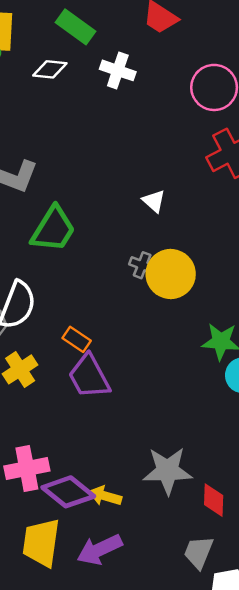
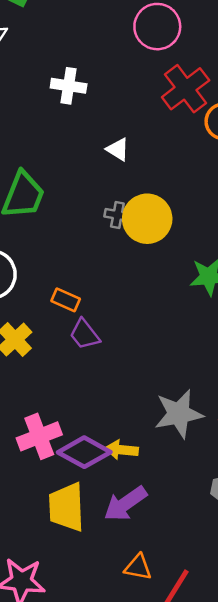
white cross: (118, 70) -> (69, 86), moved
purple trapezoid: (89, 376) -> (85, 334), size x0.7

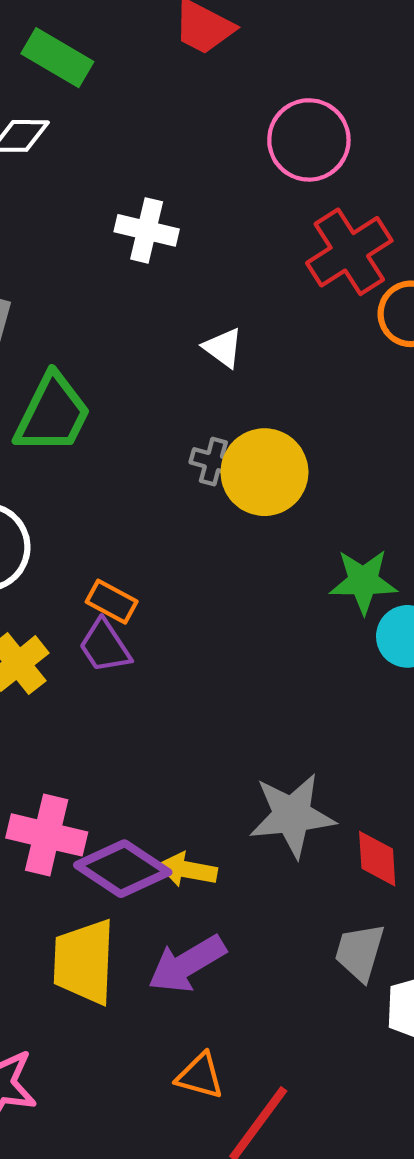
purple trapezoid: (85, 334) -> (105, 646), moved
pink cross: (39, 436) -> (47, 835), turned 30

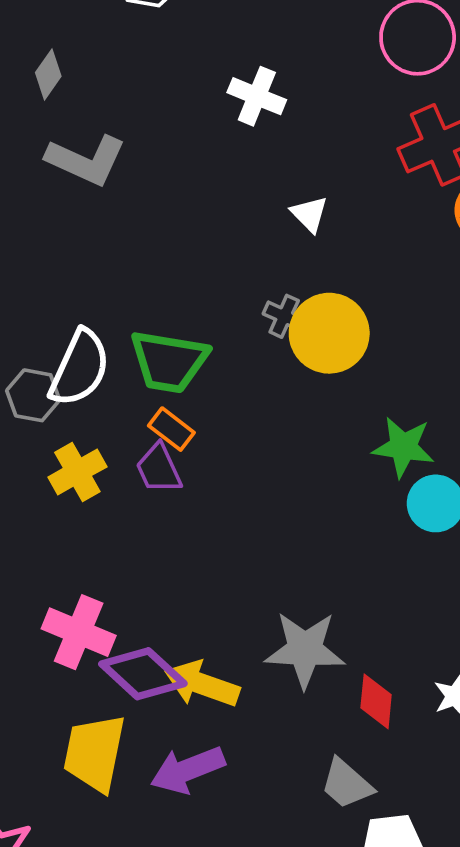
green trapezoid: (53, 414) -> (169, 361), moved, turned 64
yellow arrow: (188, 870) -> (202, 684), size x1.4
gray trapezoid: (360, 952) -> (347, 784), turned -74

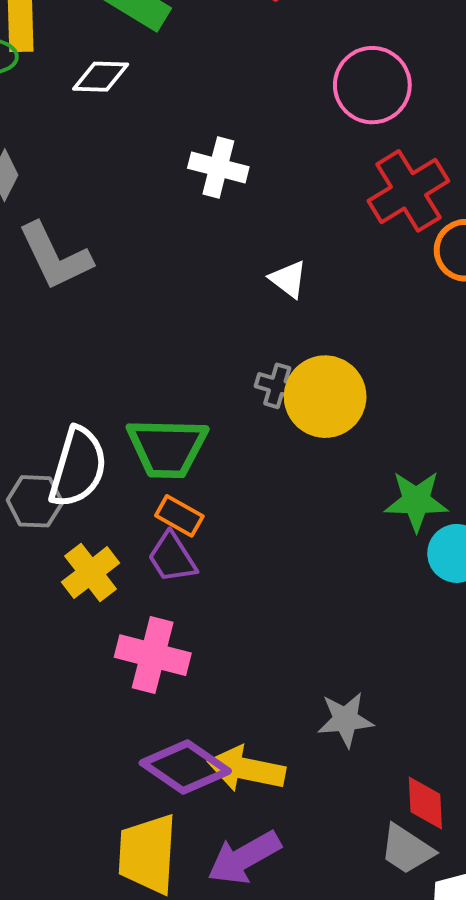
gray L-shape: (86, 160) -> (55, 256), turned 48
pink cross: (79, 632) -> (153, 655), moved
gray star: (305, 650) -> (345, 720), size x0.7
red diamond: (376, 701) -> (425, 803), moved

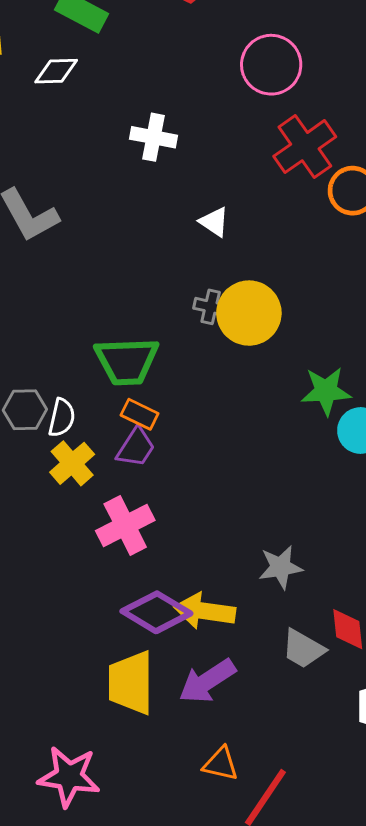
white semicircle: (78, 467) -> (62, 418), moved, size x0.6
purple trapezoid: (172, 558) -> (136, 448), turned -111
pink cross: (153, 655) -> (125, 526), turned -38
gray trapezoid: (407, 849) -> (303, 649), moved

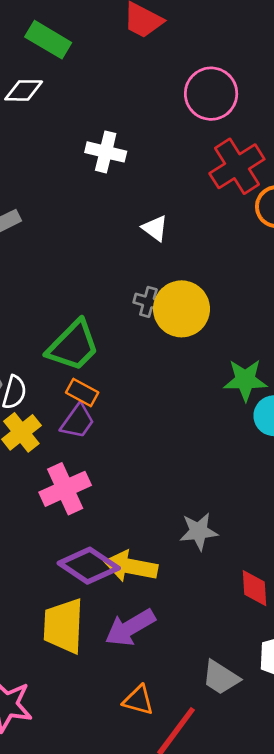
green trapezoid: (127, 361) -> (73, 346), turned -46
gray trapezoid: (303, 649) -> (221, 678), moved

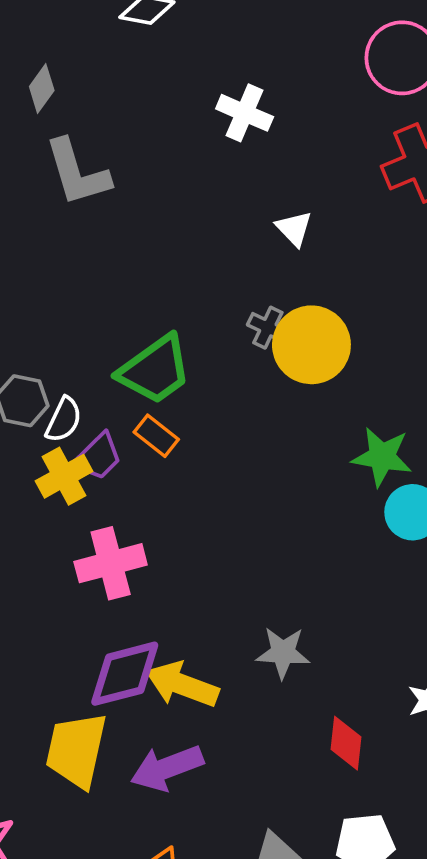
purple trapezoid: (78, 421) -> (98, 457), moved
purple diamond: (89, 566) -> (125, 674), turned -58

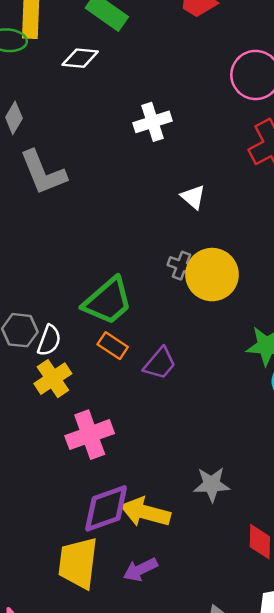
white cross: (245, 113) -> (153, 122), turned -36
purple trapezoid: (98, 457) -> (160, 364), moved
purple arrow: (167, 768) -> (140, 570), size x0.7

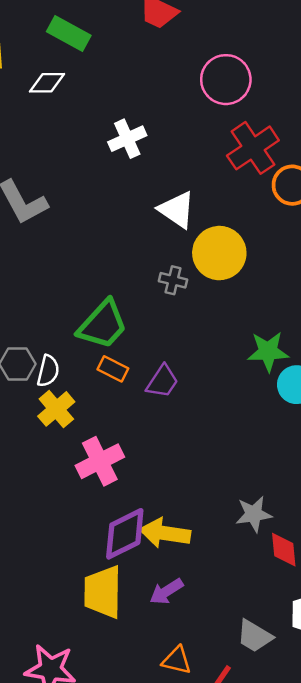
white triangle: (193, 197) -> (177, 210), size x1.5
yellow circle: (212, 275) -> (219, 253), moved
gray star: (212, 484) -> (254, 514), moved

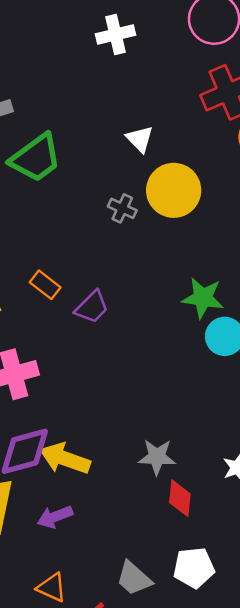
white cross: (127, 139) -> (116, 35), moved
white triangle: (177, 210) -> (140, 139), size x0.7
green trapezoid: (103, 325) -> (36, 158), moved

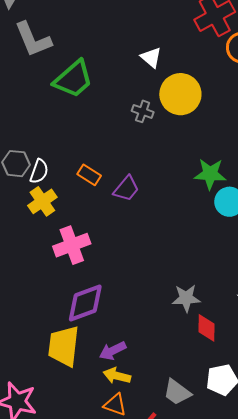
yellow arrow: (65, 459) -> (117, 376), moved, size x0.7

